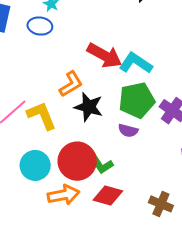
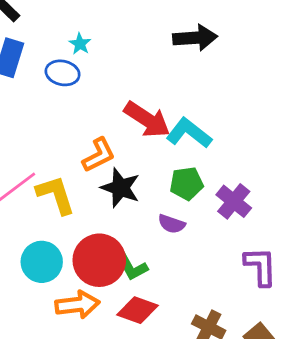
green pentagon: (137, 100) -> (186, 184), size x0.7

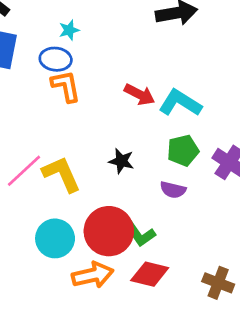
cyan star: (80, 44) -> (69, 30), turned 30
red arrow: (147, 120) -> (140, 94), size x0.7
orange L-shape: (99, 155) -> (66, 86), moved, turned -68
black star: (120, 188) -> (121, 161), size x0.7

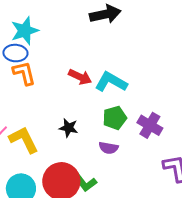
cyan star: (69, 30) -> (25, 31), size x1.8

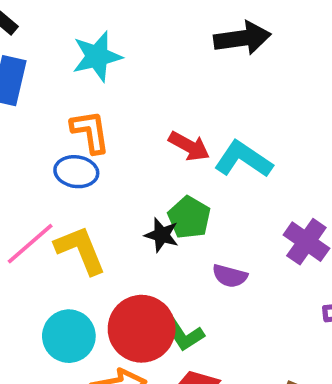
blue ellipse: (15, 53) -> (76, 172), moved
green pentagon: (115, 118) -> (189, 217), moved, turned -30

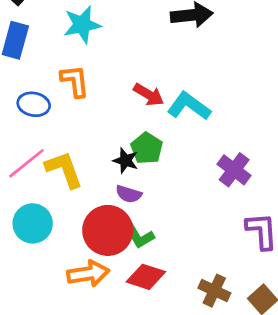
blue ellipse: (76, 172) -> (34, 104), moved
purple semicircle: (230, 276) -> (129, 194), moved
cyan circle: (69, 336) -> (33, 223), moved

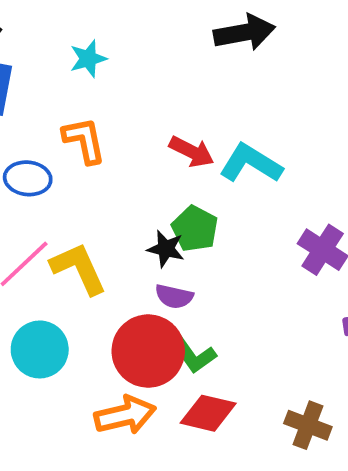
cyan star: (82, 25) -> (88, 59), size x0.7

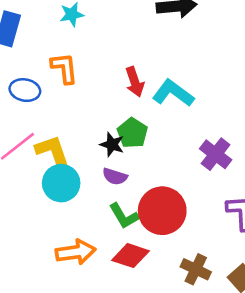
red arrow: (192, 152) -> (135, 82), turned 40
cyan circle: (40, 349) -> (61, 183), moved
red circle: (148, 351) -> (162, 211), moved

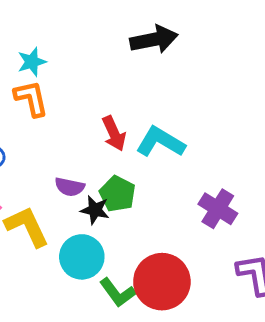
orange L-shape: (64, 68) -> (31, 98), moved
purple semicircle: (115, 176) -> (70, 187), moved
cyan circle: (61, 183) -> (82, 257), moved

